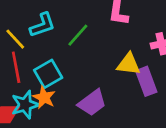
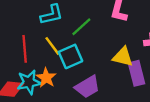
yellow line: (15, 39) -> (52, 46), moved
cyan square: (48, 74) -> (70, 56), moved

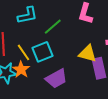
yellow line: (52, 46) -> (24, 52), moved

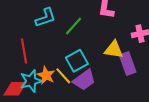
yellow line: (24, 52) -> (63, 76), moved
cyan square: (42, 52) -> (77, 61), moved

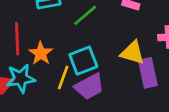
orange star: (46, 75) -> (41, 53), moved
yellow line: (63, 76) -> (63, 77), turned 54

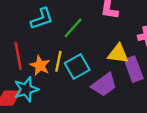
yellow line: (63, 77) -> (58, 61), moved
purple trapezoid: (89, 87) -> (104, 85), moved

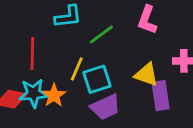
orange star: (40, 66) -> (54, 95), moved
purple trapezoid: (104, 85) -> (105, 107), moved

